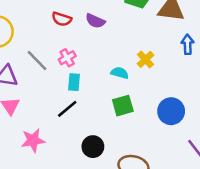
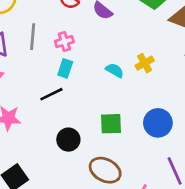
gray line: (37, 60) -> (33, 37), turned 35
green square: (123, 106) -> (111, 124), moved

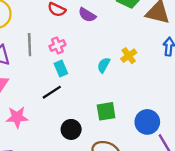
cyan rectangle: (65, 68) -> (61, 68), turned -35
cyan semicircle: (115, 70) -> (104, 65), turned -84
blue circle: (158, 123) -> (147, 122), moved

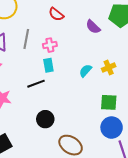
purple semicircle: (87, 15) -> (93, 27), moved
green square: (106, 111) -> (109, 102), moved

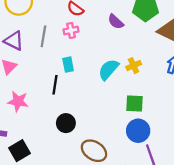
pink cross: (50, 45) -> (71, 30), moved
cyan semicircle: (85, 71) -> (108, 70), size x1.5
black line: (36, 84) -> (55, 85), turned -60

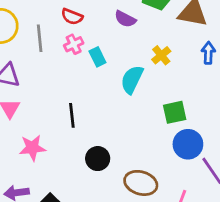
gray line: (43, 36) -> (40, 38), moved
cyan rectangle: (68, 65) -> (97, 57), moved
yellow cross: (134, 66) -> (161, 55), moved

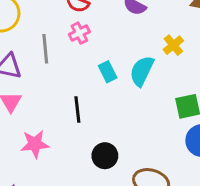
gray line: (40, 38) -> (45, 49), moved
cyan rectangle: (97, 57) -> (108, 72), moved

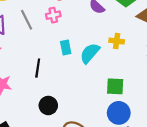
yellow cross: (173, 45) -> (117, 41), turned 32
gray line: (45, 49) -> (27, 20), turned -36

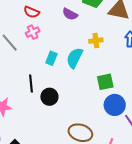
cyan rectangle: (66, 47) -> (51, 58), turned 48
black circle: (48, 105) -> (49, 97), moved

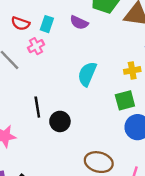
red semicircle: (32, 12) -> (20, 23), moved
yellow cross: (96, 41) -> (132, 70), moved
cyan rectangle: (51, 58) -> (47, 24), moved

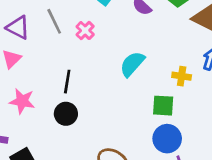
pink cross: (36, 46) -> (85, 30), moved, turned -35
black circle: (60, 121) -> (66, 114), moved

